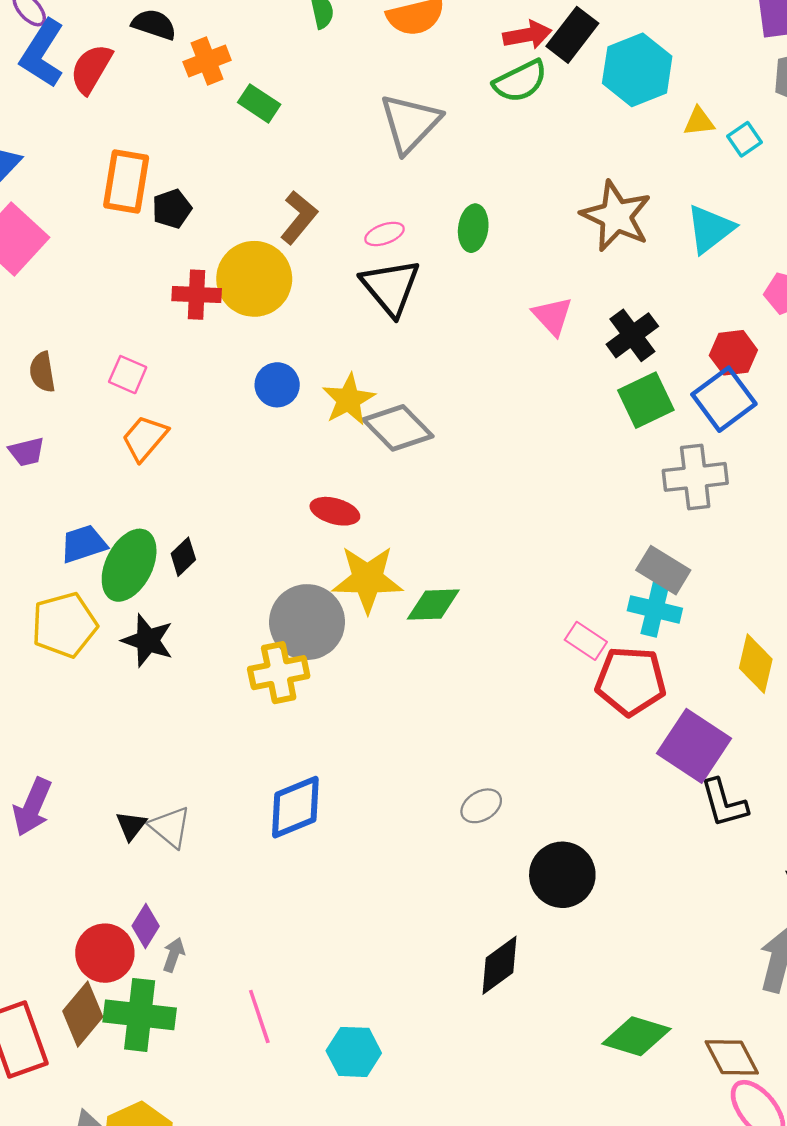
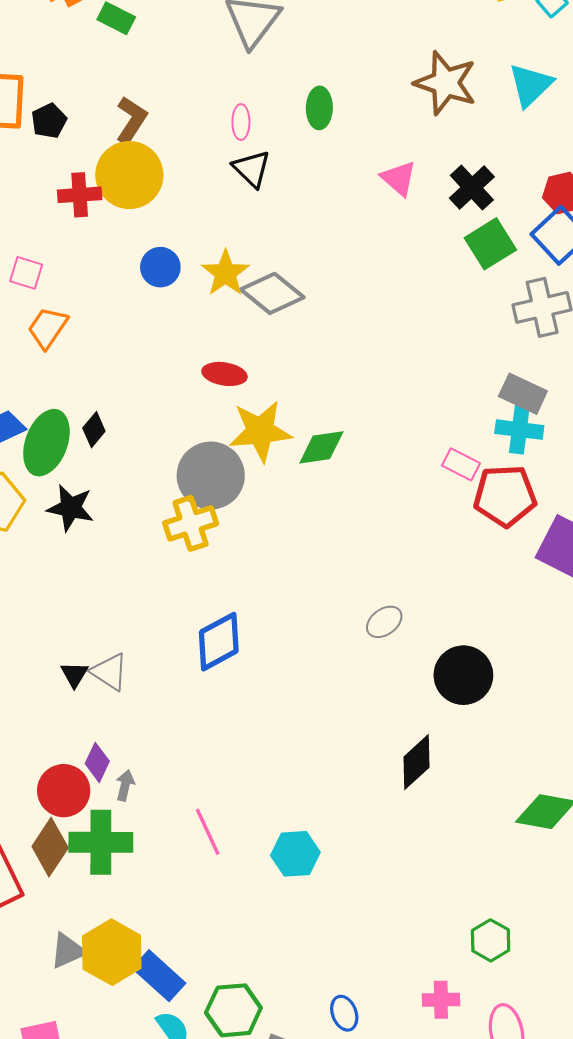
brown L-shape: (299, 217) -> (131, 120), moved
pink ellipse: (384, 234) -> (241, 122), turned -64
black triangle: (391, 287) -> (252, 169), size x0.7

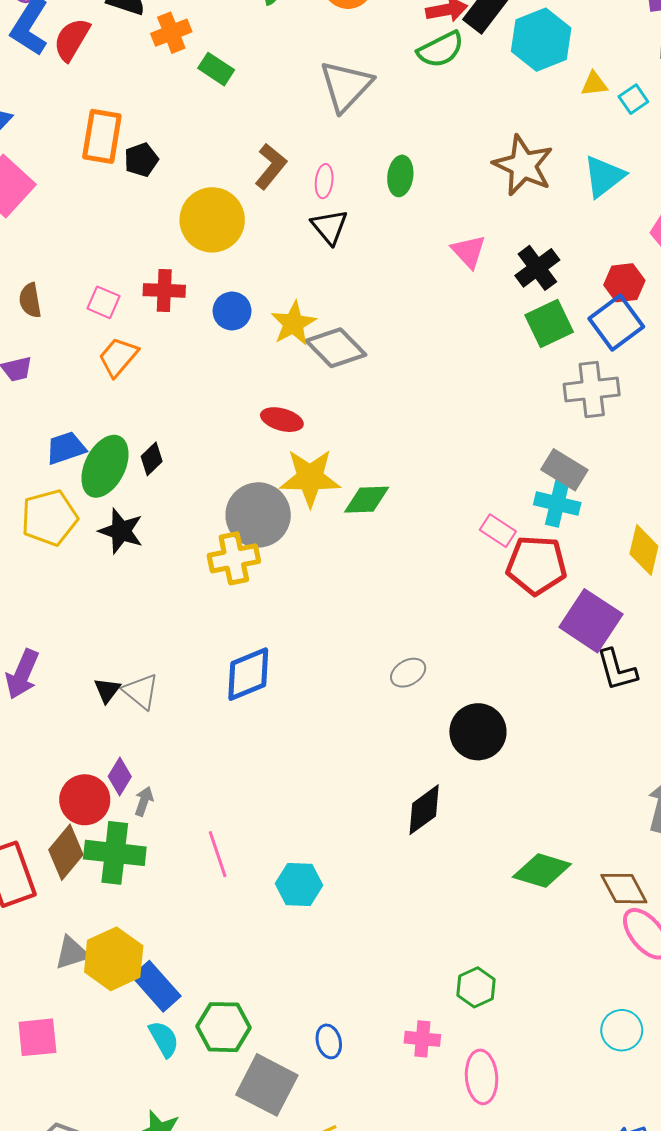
brown L-shape: (131, 120) -> (271, 166), moved
red cross: (80, 195) -> (164, 290), moved

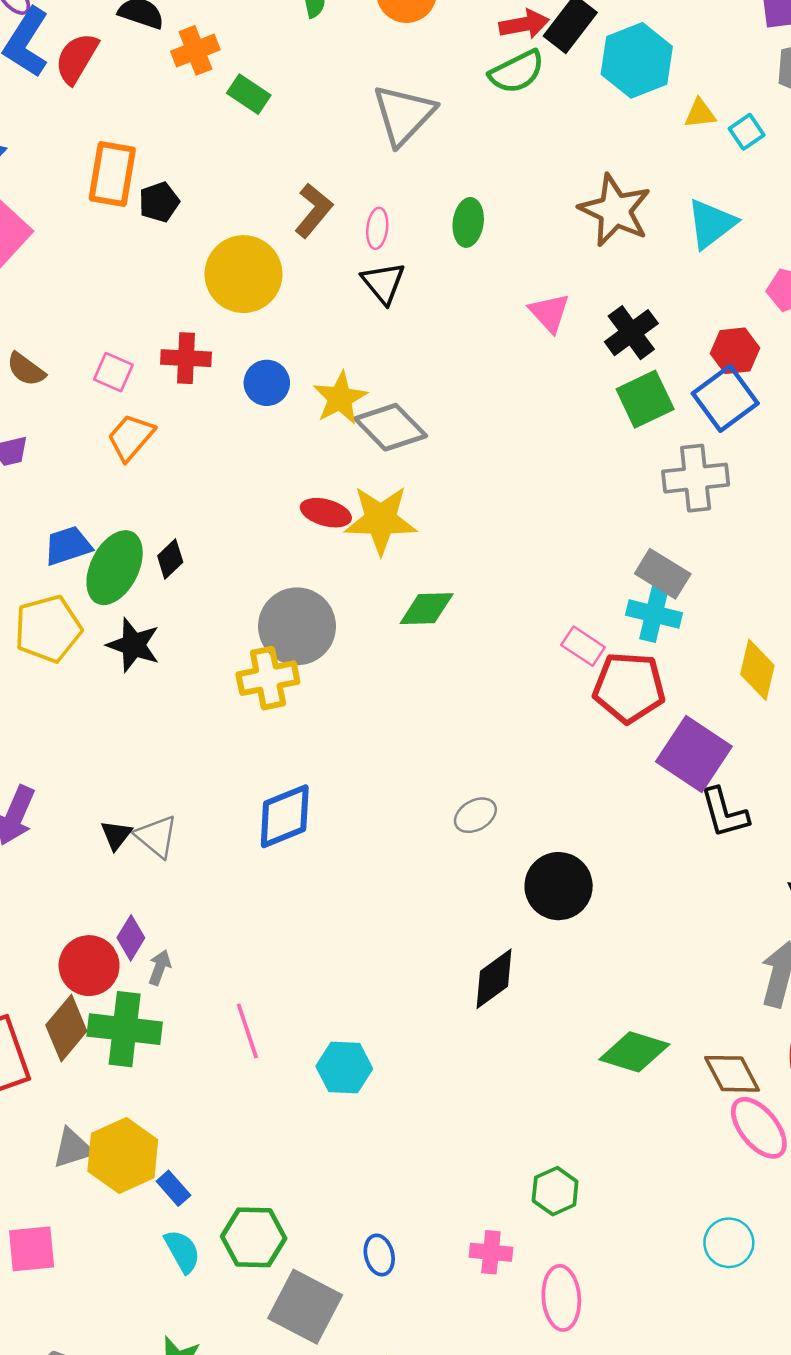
brown semicircle: (30, 300) -> (26, 369), turned -44
yellow star: (310, 478) -> (381, 520), moved
blue rectangle: (156, 986) -> (173, 1188), size x0.6

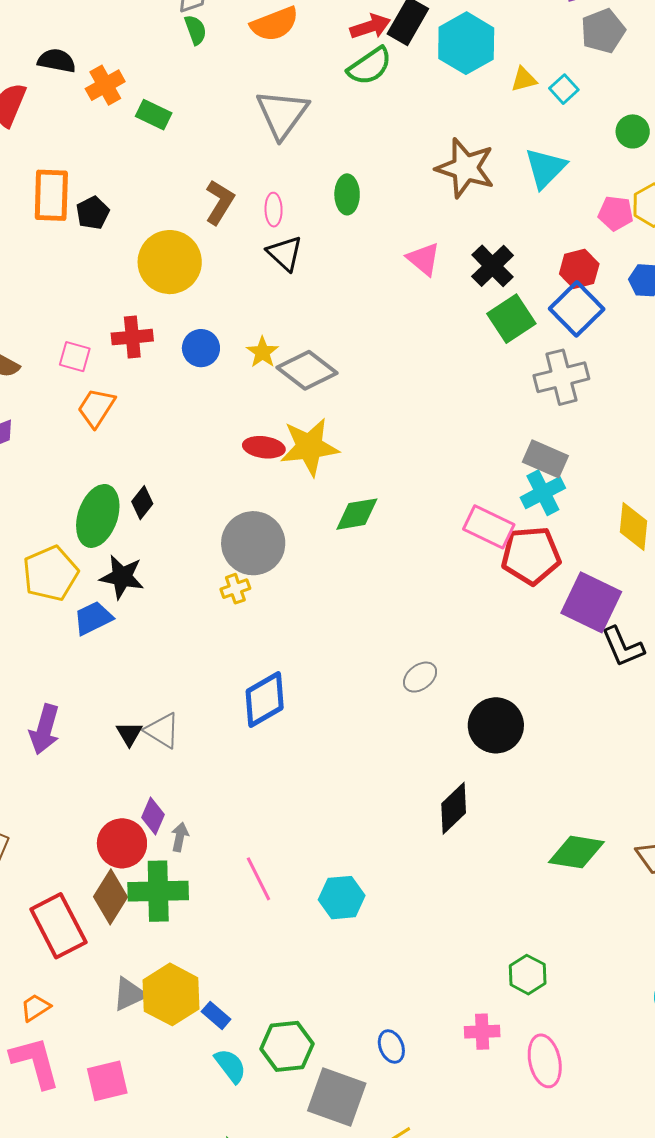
yellow star: (340, 398) -> (262, 352), size x0.7
blue trapezoid: (68, 546) -> (93, 618), moved
cyan cross: (654, 614) -> (543, 493), turned -33
pink rectangle: (583, 646) -> (489, 527), size x1.4
yellow cross: (268, 678) -> (235, 589), size x0.6

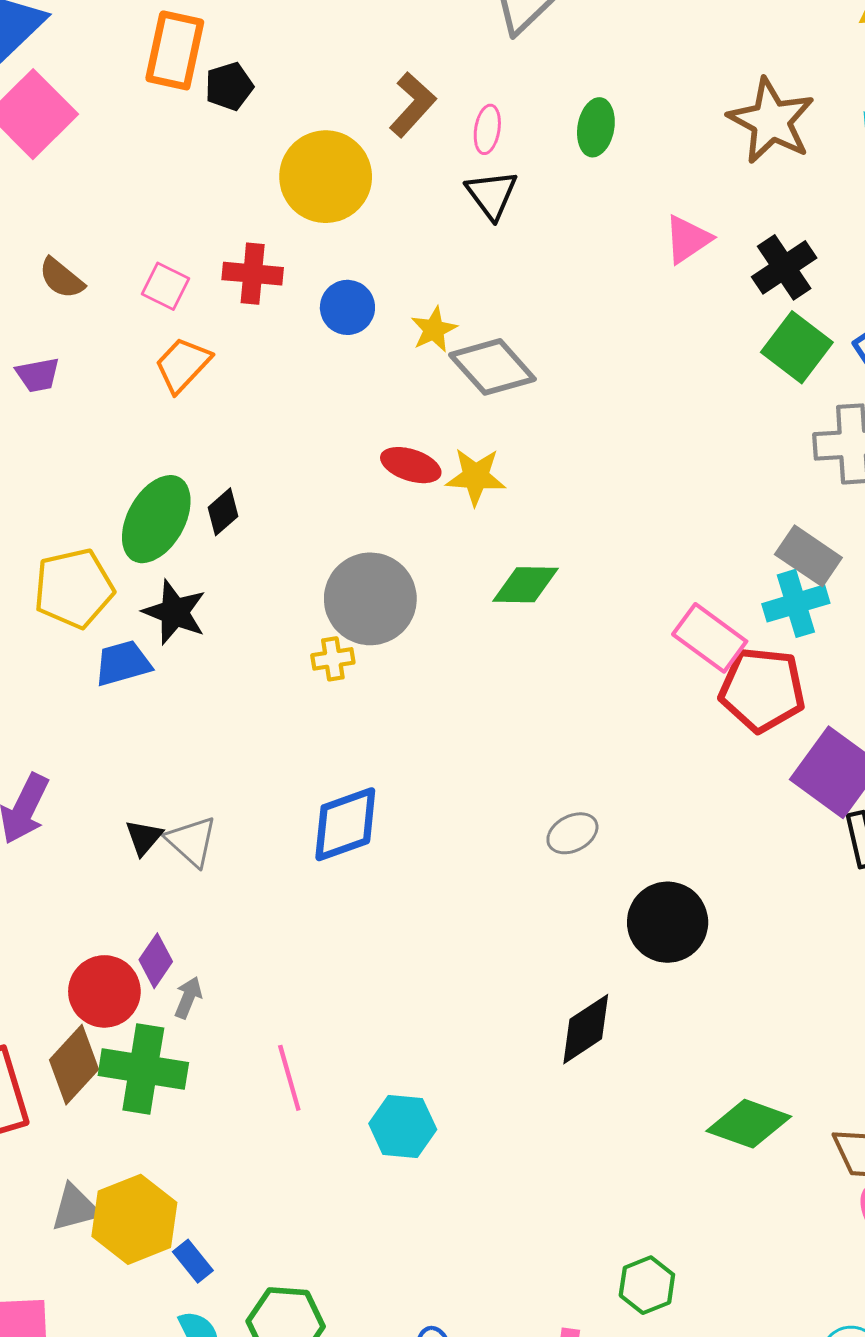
pink triangle: (424, 259) -> (688, 239), turned 36
green square: (511, 319) -> (797, 347), turned -30
yellow star: (309, 447) -> (476, 477), size x0.7

